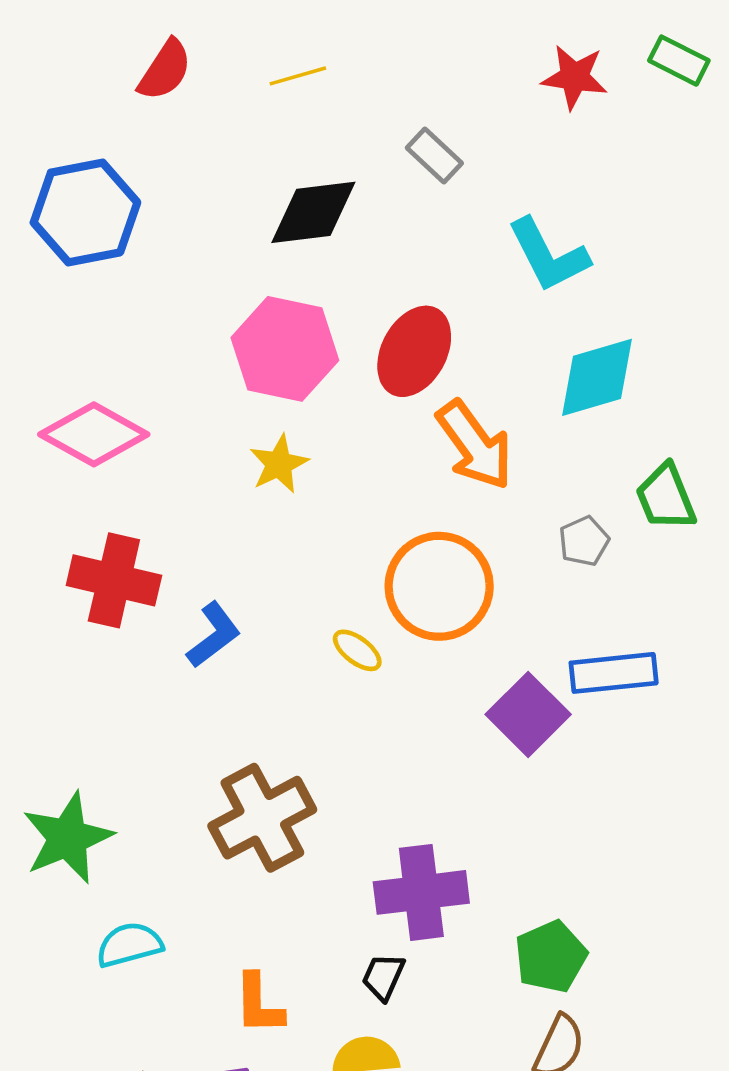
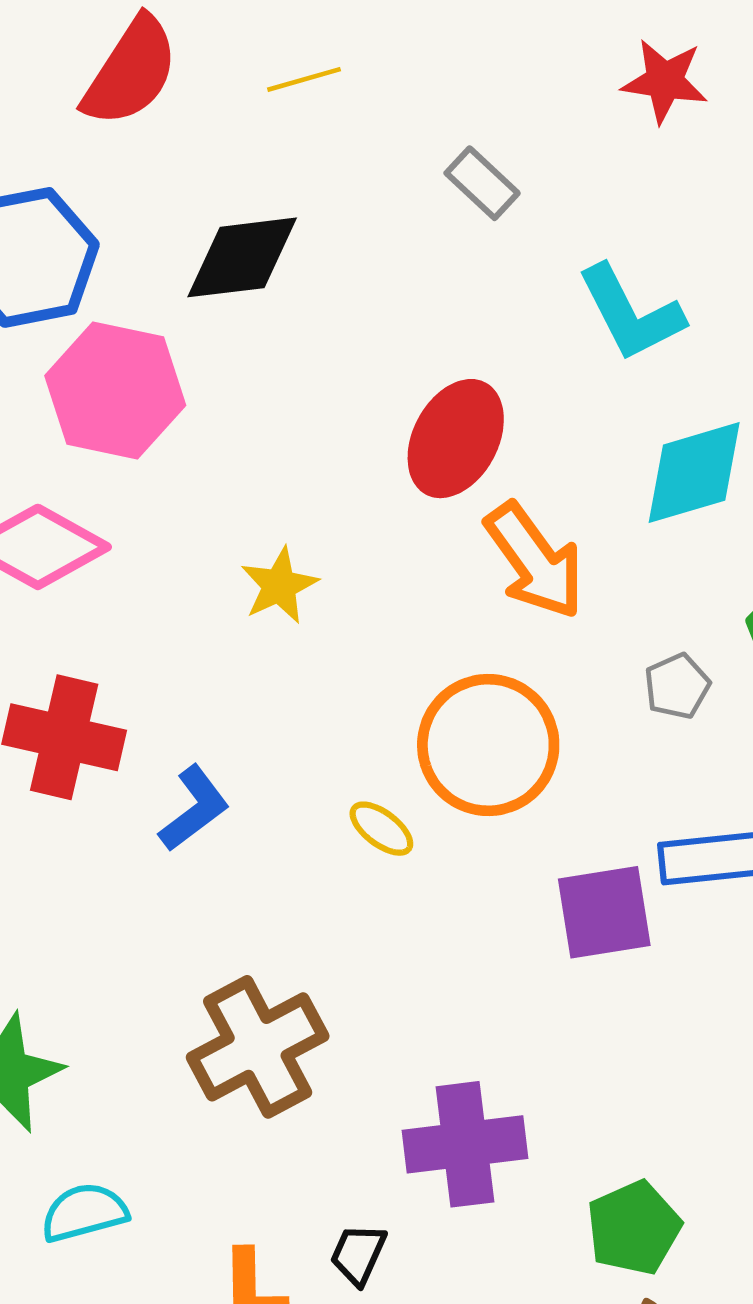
red semicircle: (165, 70) -> (131, 72), size x1.4
black diamond: (313, 212) -> (242, 257), moved
pink hexagon: (285, 349) -> (115, 391), moved
purple square: (528, 714) -> (604, 912), turned 36
black trapezoid: (383, 977) -> (358, 1254), moved

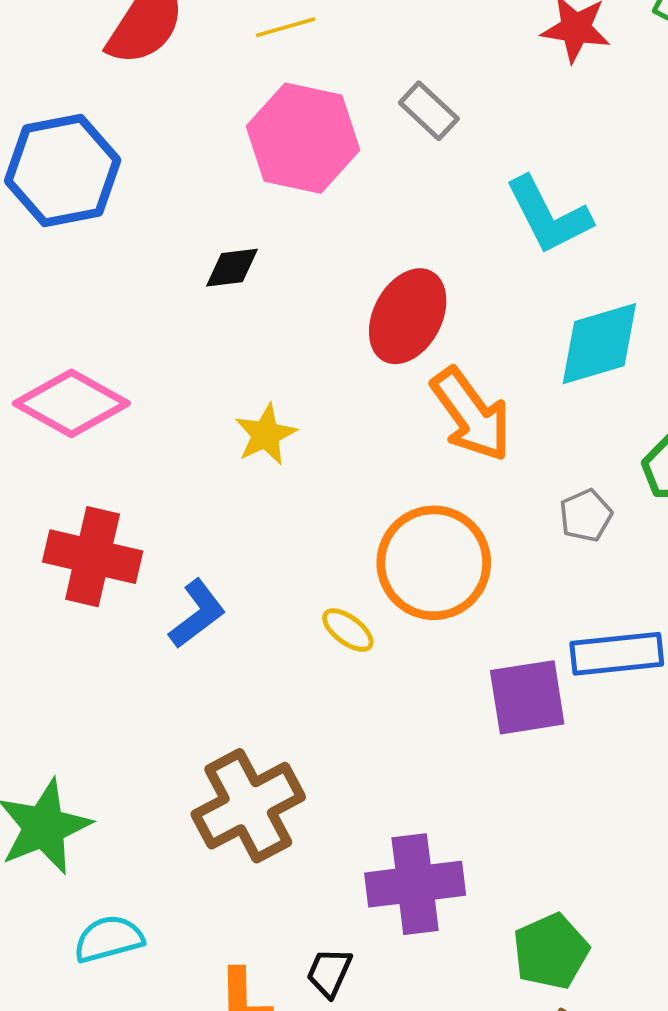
black diamond: (242, 257) -> (232, 268), moved, size x0.6
pink hexagon: (115, 391) -> (303, 138), moved

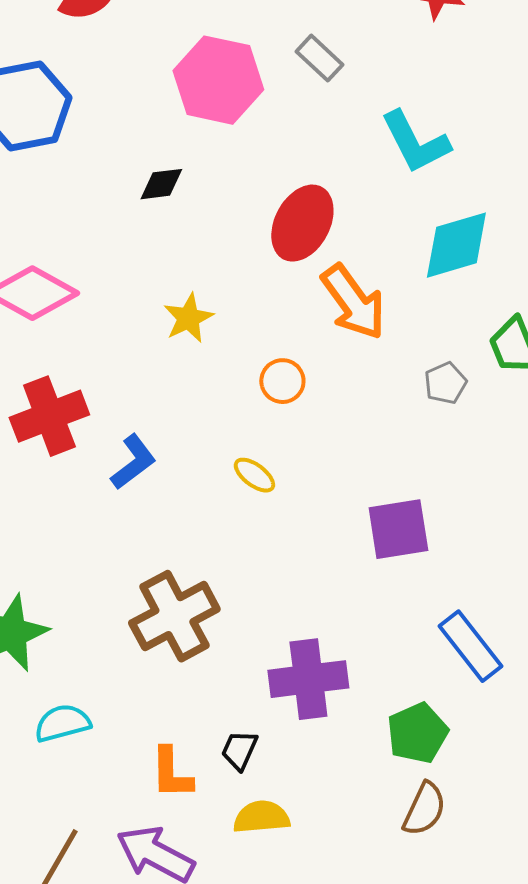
red cross: (93, 557) -> (49, 416), turned -34
orange circle: (434, 563) -> (282, 381), moved, size x0.5
blue rectangle: (617, 654) -> (470, 646), moved, turned 58

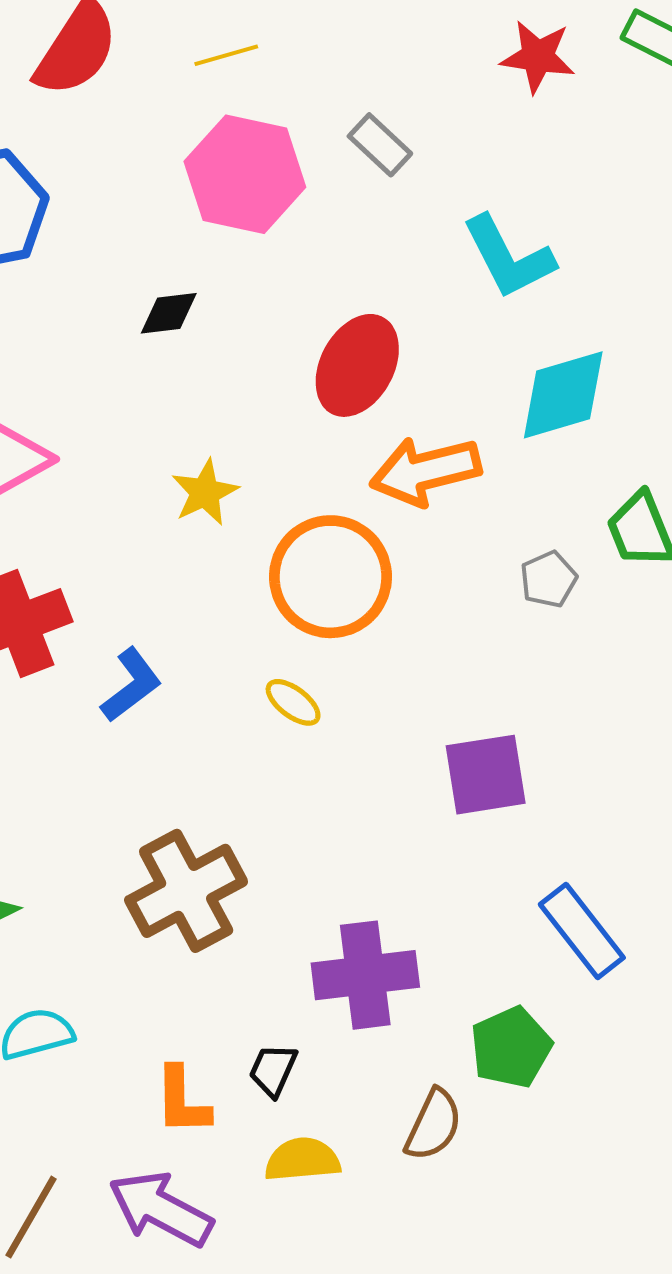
orange arrow: (353, 302) -> (425, 471), turned 112
orange circle: (282, 381) -> (331, 577), size x2.0
brown semicircle: (424, 809) -> (433, 1125), moved

